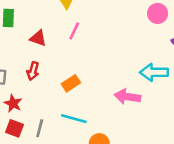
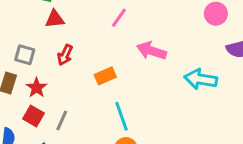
red triangle: (38, 38) -> (55, 19), moved, turned -36
pink arrow: (127, 97) -> (152, 51), moved
cyan line: (74, 119) -> (121, 116), moved, turned 45

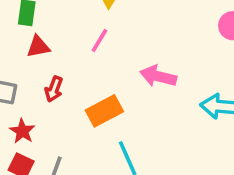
pink line: (119, 18) -> (99, 40), moved
orange rectangle: (105, 76) -> (104, 111), size x1.4

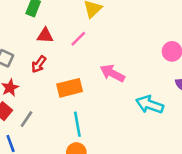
red triangle: (38, 47) -> (45, 36), moved

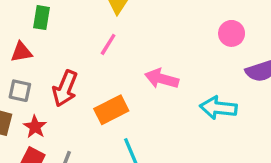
red triangle: (45, 36) -> (21, 52), moved
red arrow: (39, 64) -> (65, 88), size x1.5

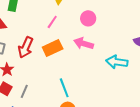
pink circle: (232, 33) -> (88, 18), moved
orange rectangle: (111, 110) -> (53, 48), moved

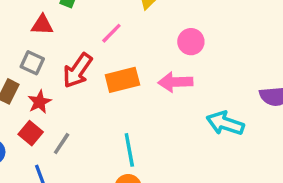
pink line: (52, 22) -> (111, 33), moved
pink arrow: (84, 43) -> (175, 82), turned -30

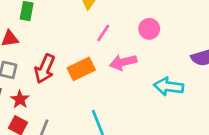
pink line: (111, 33) -> (103, 33), moved
pink circle: (191, 42) -> (149, 29), moved

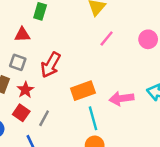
pink arrow: (123, 62) -> (122, 98), moved
orange rectangle: (81, 69) -> (83, 91), moved

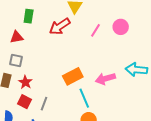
pink line: (107, 39) -> (95, 30), moved
red arrow: (51, 65) -> (60, 26), moved, turned 35

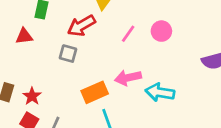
gray square: (16, 61) -> (68, 54), moved
cyan arrow: (136, 70) -> (160, 92), moved
pink arrow: (105, 79) -> (128, 78), moved

